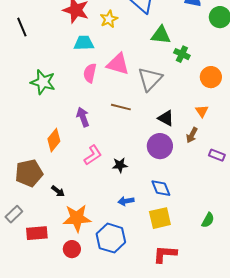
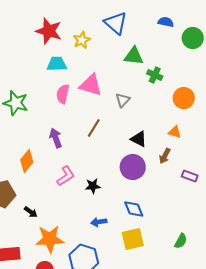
gray triangle: (150, 79) -> (123, 100), size x0.6
brown line: (121, 107) -> (94, 128), turned -72
orange triangle: (202, 111) -> (175, 132), turned -40

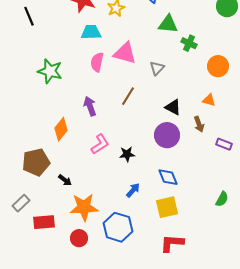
brown arrow: (165, 156) -> (199, 124), turned -49
blue arrow: (99, 222) -> (133, 190), turned 140
green semicircle: (181, 241) -> (222, 199), moved

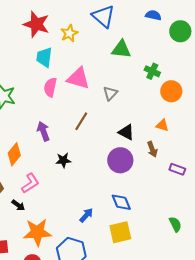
cyan trapezoid: (91, 32) -> (44, 57), turned -80
green cross: (189, 43) -> (152, 71), moved
pink L-shape: (100, 144) -> (30, 183), moved
black star: (127, 154) -> (63, 160), moved
green semicircle: (222, 199) -> (175, 224), turned -56

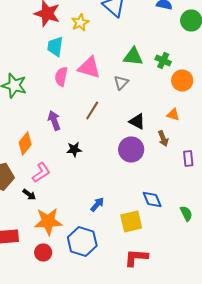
green triangle: (121, 49) -> (133, 56), moved
purple rectangle: (177, 169) -> (188, 158), turned 63
blue diamond: (121, 202) -> (152, 200), moved

